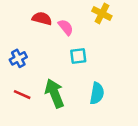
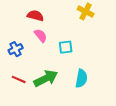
pink semicircle: (66, 27) -> (41, 36), moved
green arrow: (54, 93) -> (46, 78), turned 85

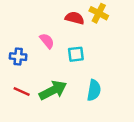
red semicircle: (35, 16) -> (75, 18), moved
blue cross: (16, 49) -> (18, 57), turned 32

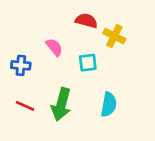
yellow cross: (99, 13) -> (114, 36), moved
green arrow: (53, 90) -> (61, 104), turned 132

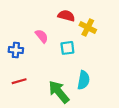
green arrow: (61, 104) -> (59, 92), moved, turned 125
red line: (25, 106) -> (19, 81), turned -40

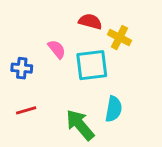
cyan square: (67, 48) -> (92, 65), size x1.6

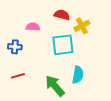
yellow cross: (119, 38) -> (82, 26), turned 35
pink semicircle: (57, 49) -> (33, 27), moved, turned -48

